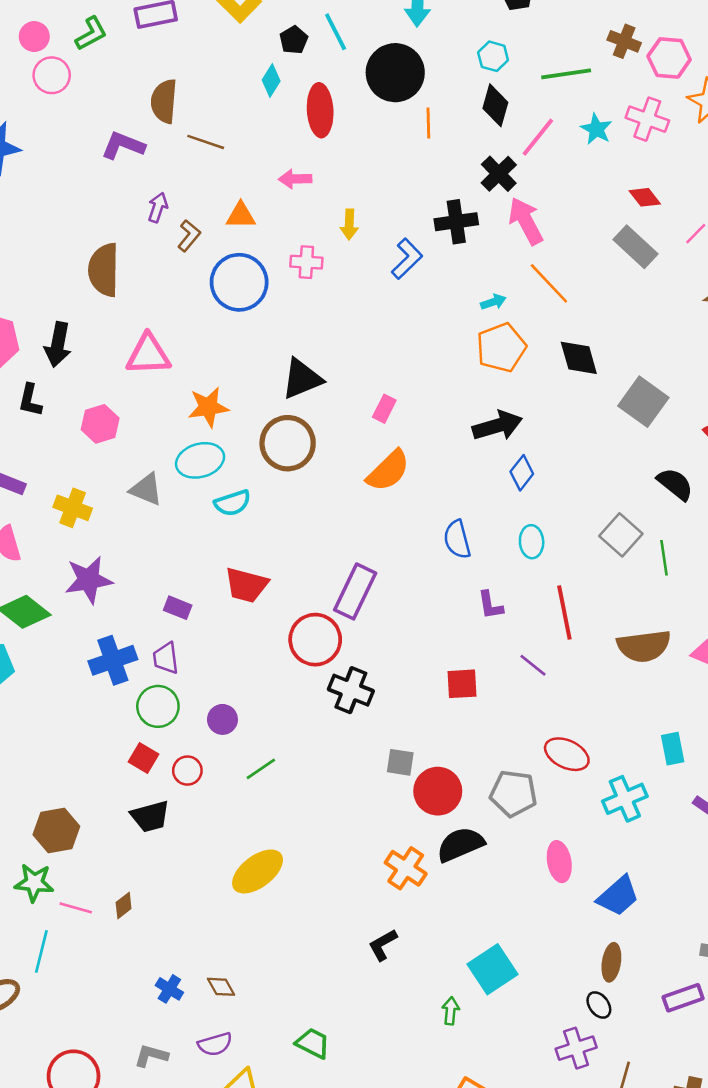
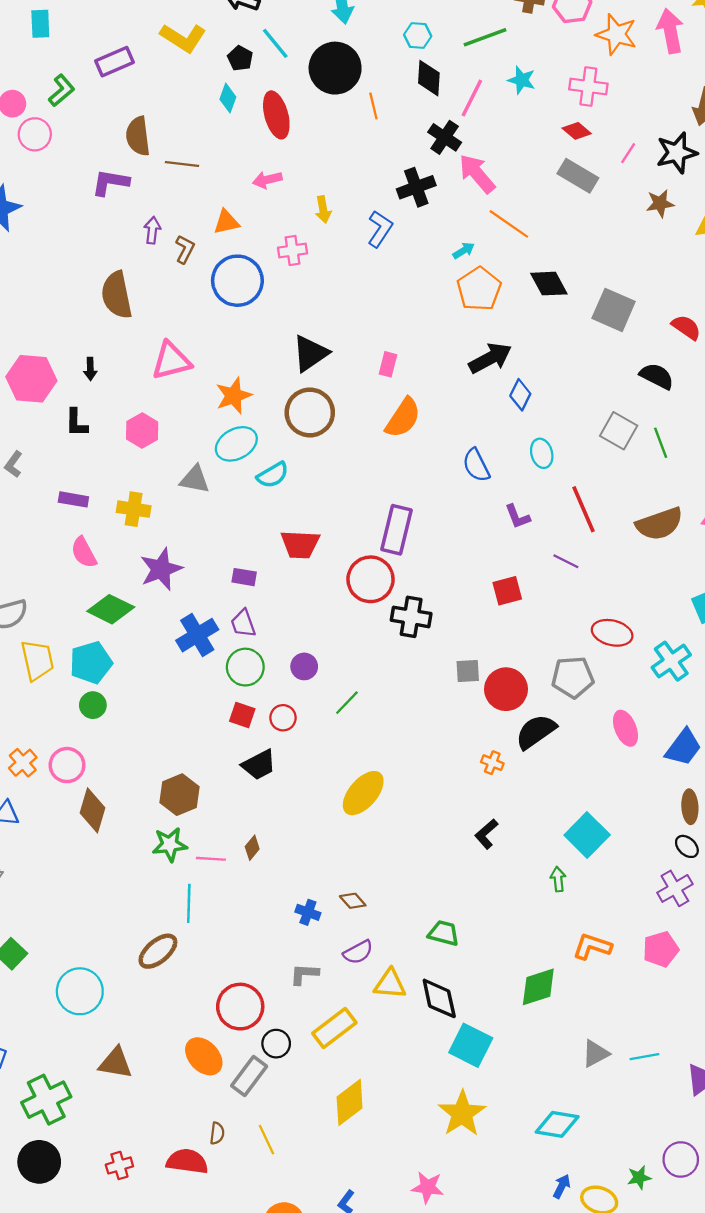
pink cross: (647, 119) -> (588, 87), moved
black arrow: (58, 345) -> (90, 369), size x0.6
orange cross: (406, 868) -> (492, 763), size x0.6

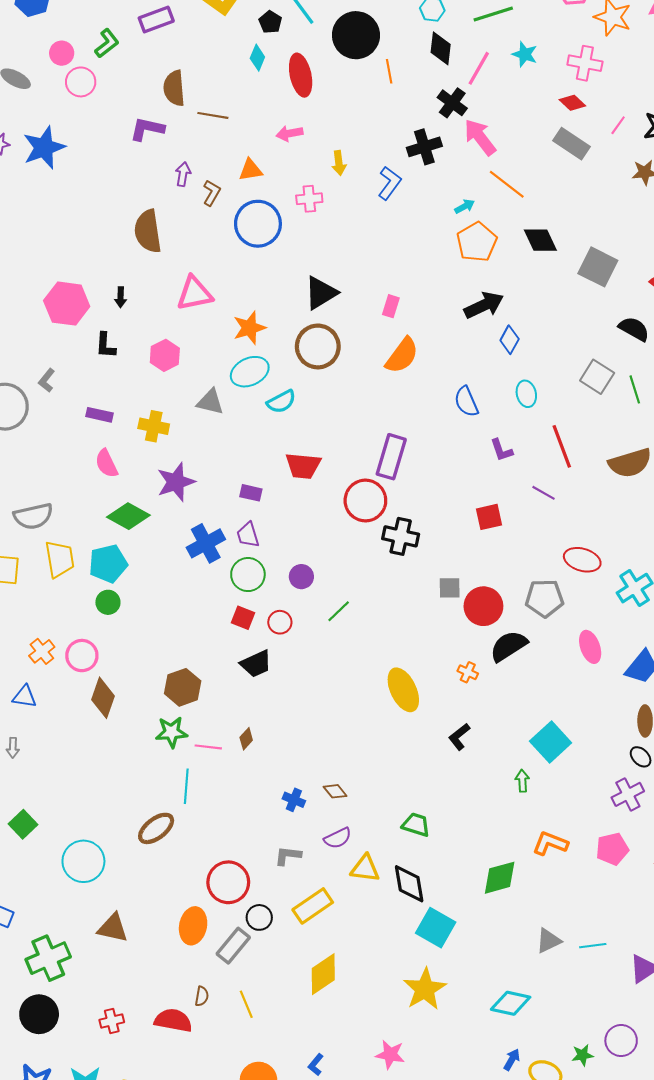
yellow ellipse: (363, 793) -> (403, 690), moved, turned -69
orange ellipse: (204, 1056) -> (193, 926), turned 52

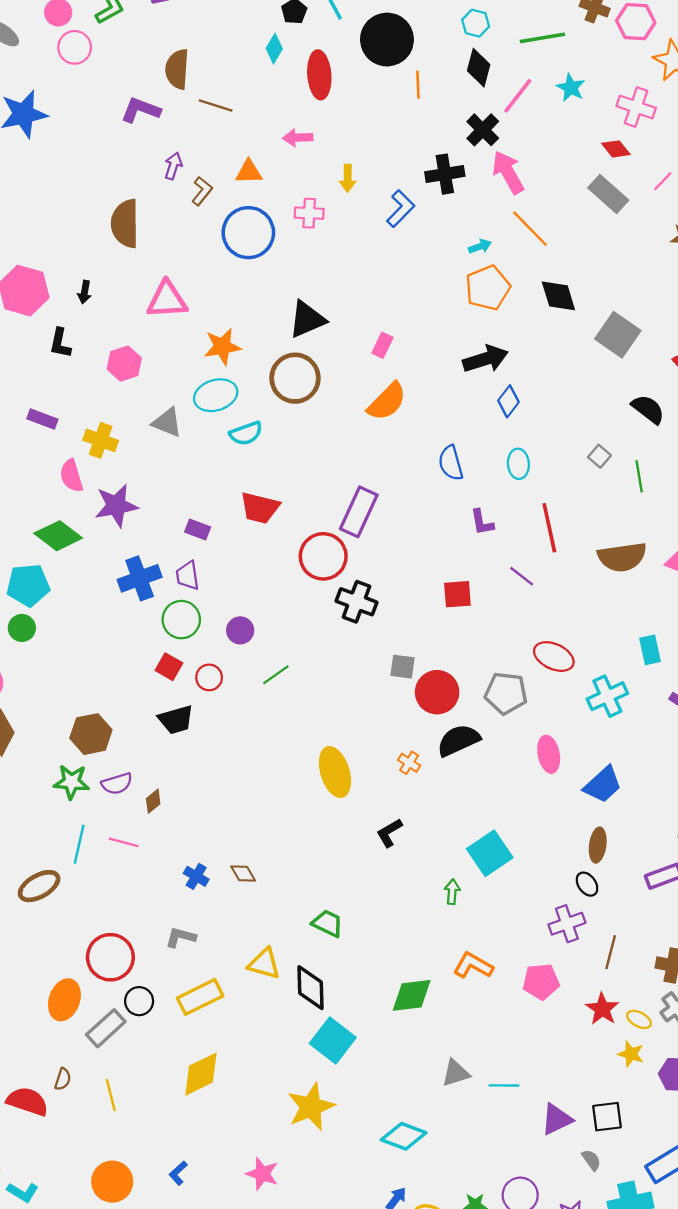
gray square: (597, 377) -> (599, 456), size x0.6
pink semicircle: (106, 463) -> (71, 476), moved
pink line: (208, 747) -> (124, 842), moved
purple semicircle: (338, 838) -> (117, 784), moved

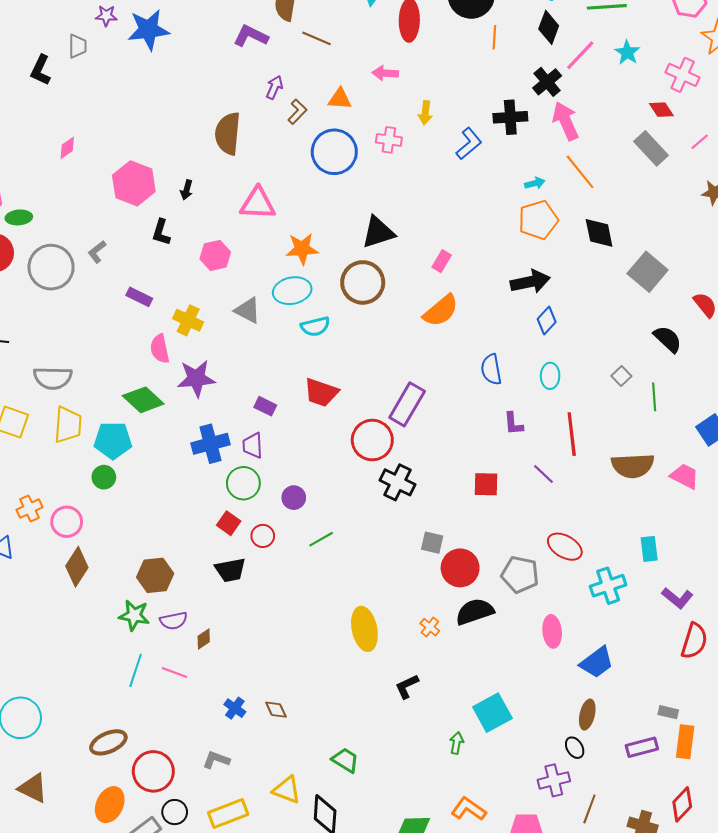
brown ellipse: (39, 886) -> (108, 742), moved

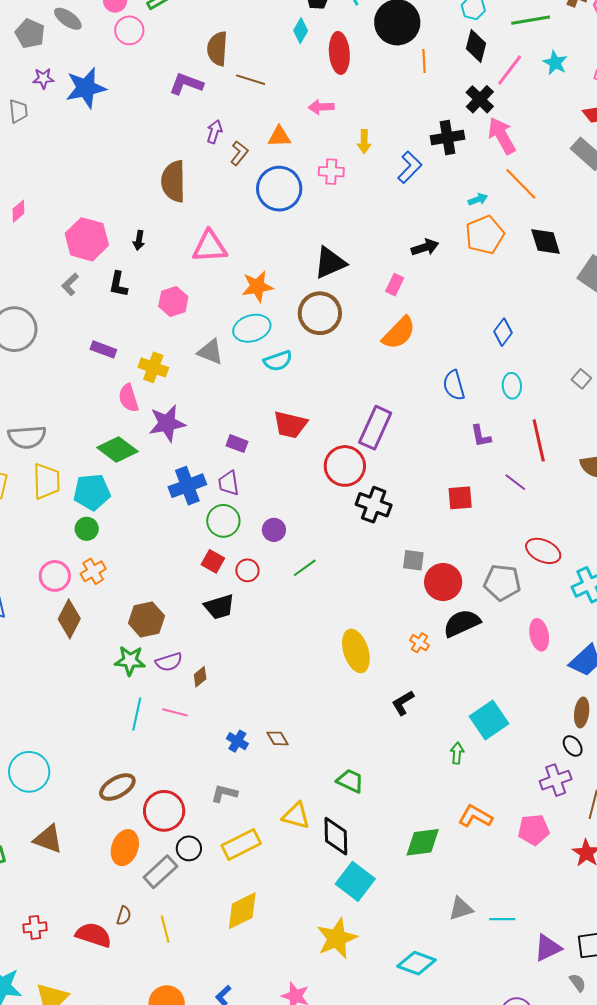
gray L-shape: (97, 252) -> (70, 284), moved
black arrow: (530, 282) -> (425, 247), moved, size x0.7
orange cross: (30, 509) -> (93, 571), moved

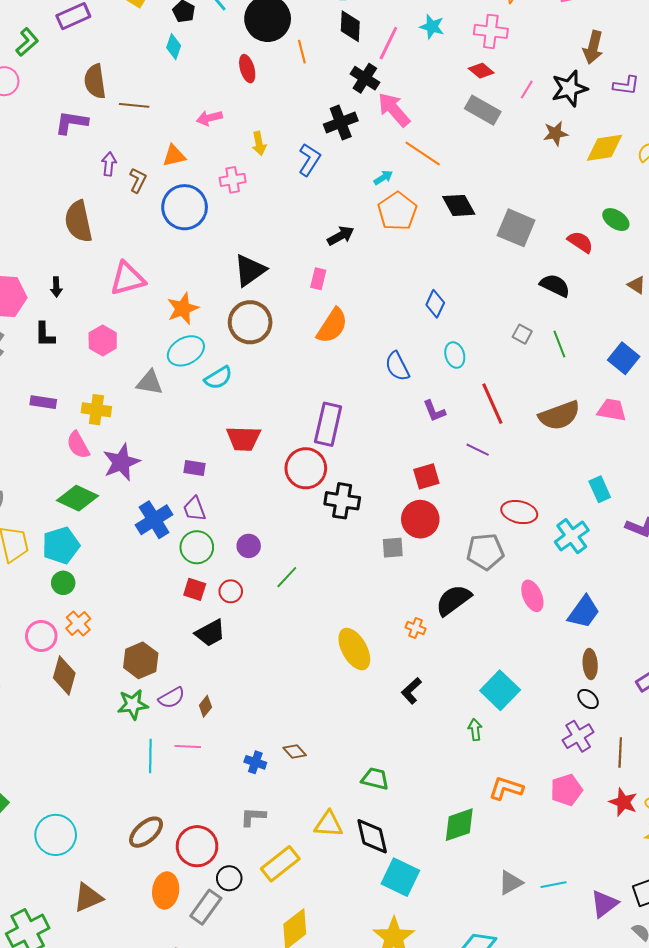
red ellipse: (339, 53) -> (247, 69), moved, size x0.7
red circle: (443, 582) -> (420, 519), moved
brown triangle: (48, 839) -> (88, 898), turned -32

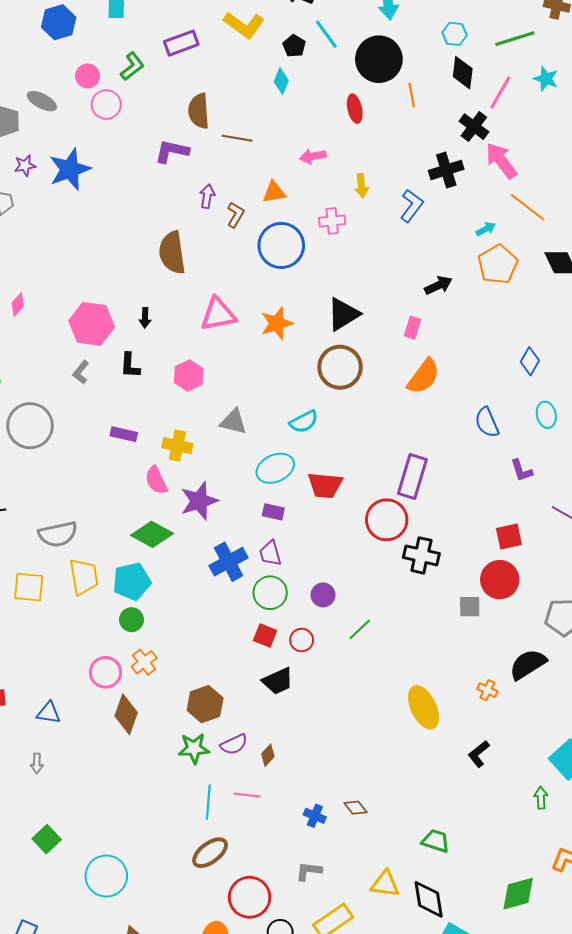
orange star: (183, 308) -> (277, 323), moved
cyan ellipse: (186, 351) -> (275, 468), moved
brown ellipse: (146, 832) -> (210, 853), moved

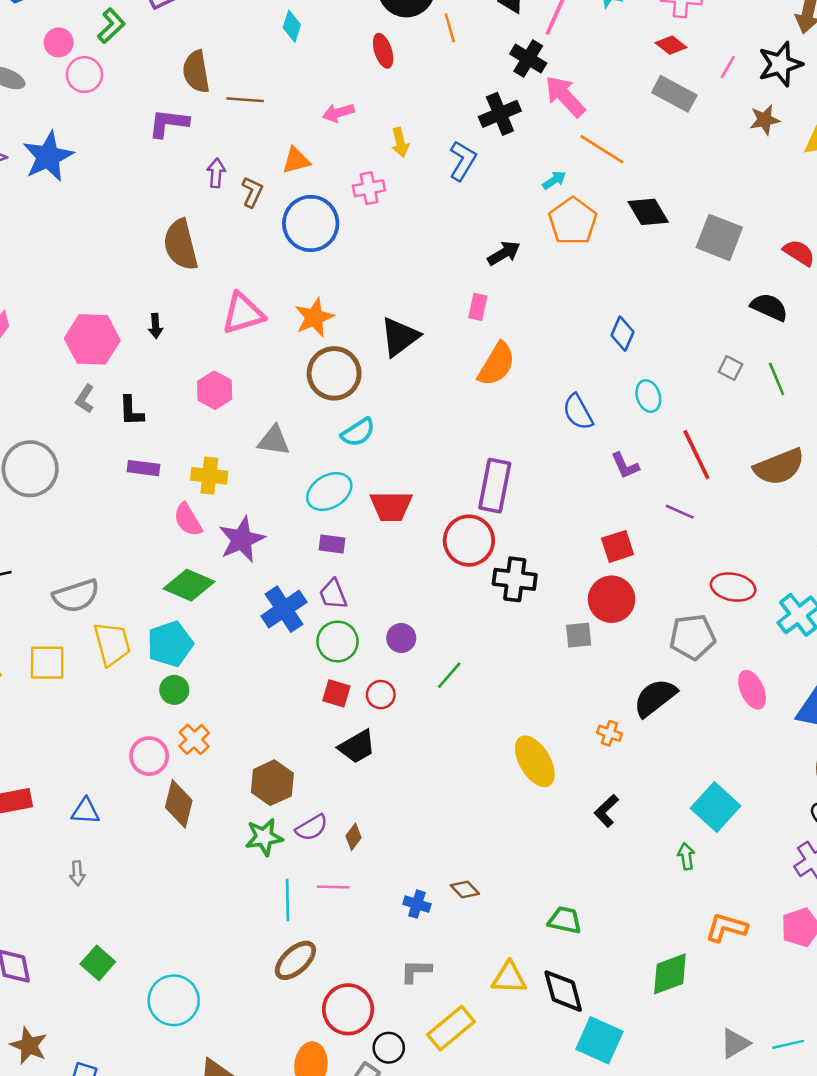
black triangle: (343, 314) -> (400, 337), moved
black L-shape: (130, 365) -> (131, 411), moved
brown circle: (340, 367) -> (334, 373), moved

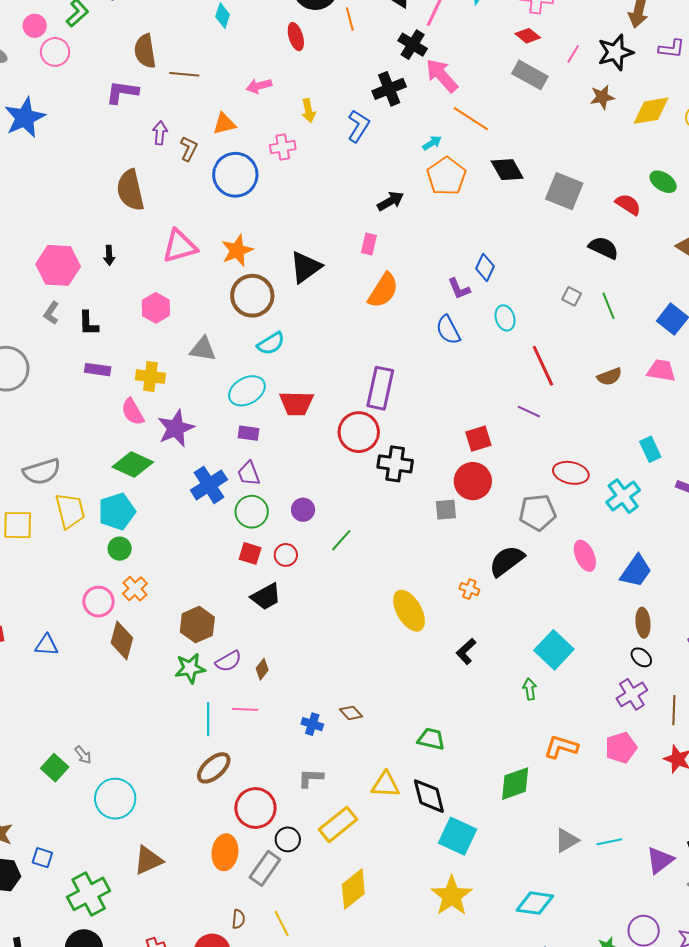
purple L-shape: (625, 466) -> (459, 289), moved
brown semicircle: (779, 467) -> (609, 377), size x0.6
gray arrow: (77, 873) -> (83, 755), moved, turned -36

